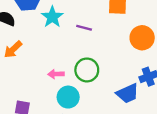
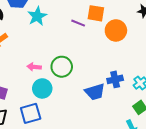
purple line: (84, 28) -> (78, 23), moved
orange circle: (142, 38) -> (116, 30), moved

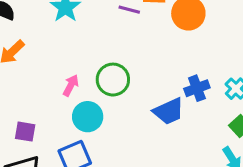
pink arrow: (34, 67) -> (71, 85), turned 120

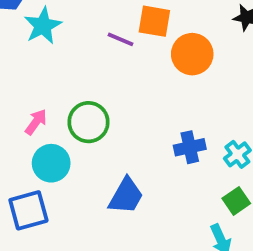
blue trapezoid: (169, 111) -> (126, 196), moved, turned -44

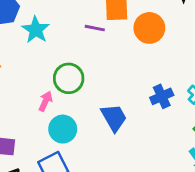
green circle: (88, 122) -> (69, 78), moved
blue trapezoid: (126, 196) -> (114, 118), moved, turned -48

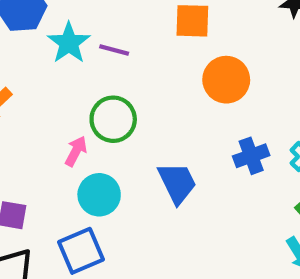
purple line: (95, 28) -> (114, 50), moved
orange circle: (149, 28) -> (226, 80), moved

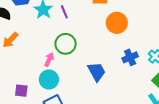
purple line: (114, 50) -> (64, 12), turned 56
cyan circle: (99, 195) -> (49, 79), moved

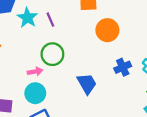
pink arrow: (49, 59) -> (35, 72), turned 56

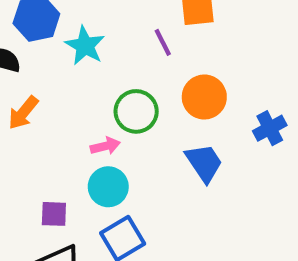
purple line: (50, 20) -> (163, 42), moved
orange circle: (107, 30) -> (204, 97), moved

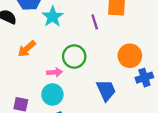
orange circle: (204, 97) -> (130, 56), moved
orange arrow: (23, 113) -> (27, 49), moved

